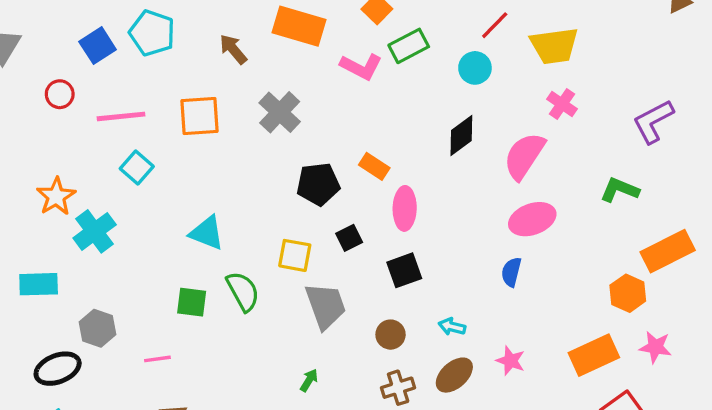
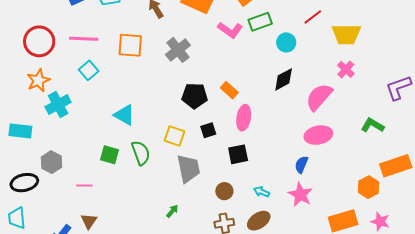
cyan circle: (475, 68) -> (286, 42), moved
red circle: (60, 94) -> (39, 41), moved, size x1.8
pink star: (511, 361) -> (300, 195), moved, size x1.4

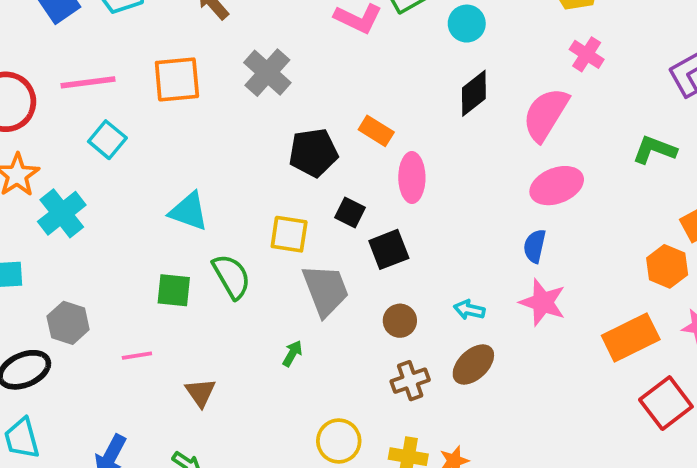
black square: (208, 130) -> (350, 213), turned -35
black square: (238, 154) -> (389, 249), moved
green arrow: (172, 211) -> (292, 353), moved
brown triangle: (89, 221) -> (200, 393), moved

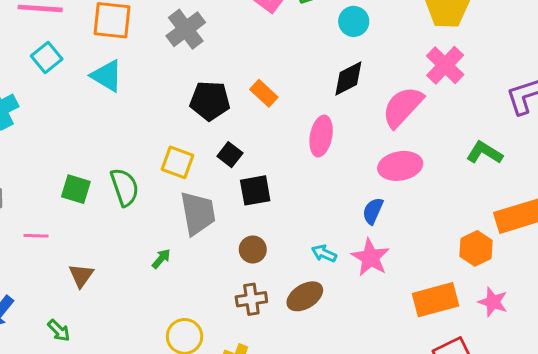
pink cross: (587, 54) -> (445, 65), size x1.4
pink ellipse: (412, 178) -> (321, 136), moved
cyan triangle: (189, 211) -> (107, 76), moved
cyan arrow: (469, 310) -> (324, 253), moved

